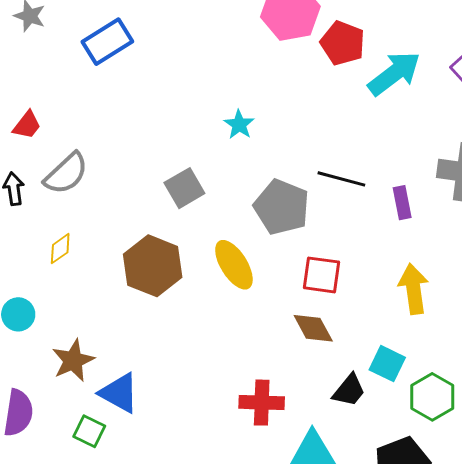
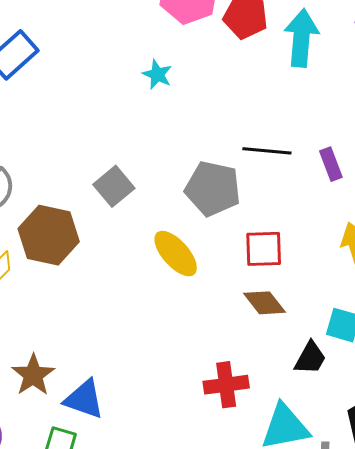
cyan arrow: (394, 73) -> (301, 38), turned -38
cyan star: (239, 125) -> (157, 74), moved
brown hexagon: (153, 266) -> (49, 235), moved

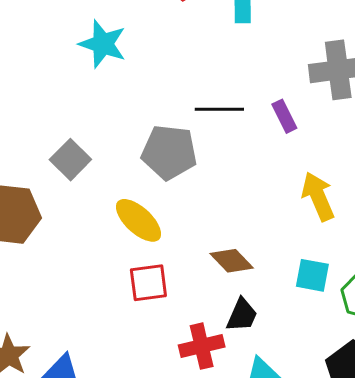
cyan star: (157, 74) -> (103, 44), size x1.6
red square: (264, 249) -> (148, 283), moved
black trapezoid: (310, 358) -> (242, 315), moved

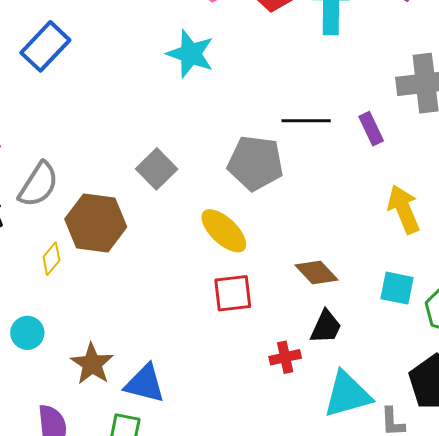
red cross: (202, 346) -> (285, 357), size x0.7

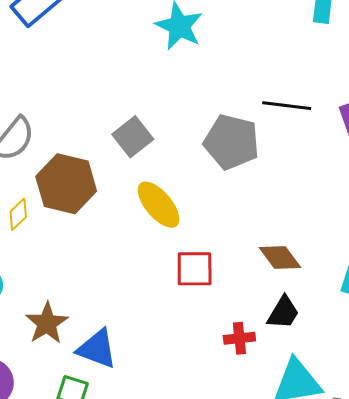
yellow ellipse: (224, 231) -> (159, 205), moved

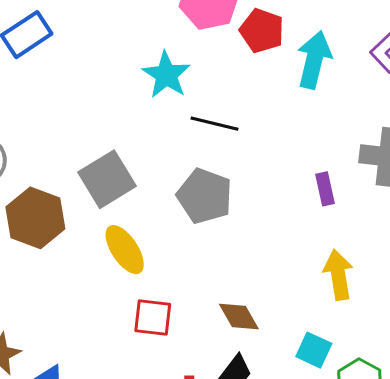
black line: (287, 106) -> (215, 124), moved
gray square: (133, 137) -> (107, 179), size x1.4

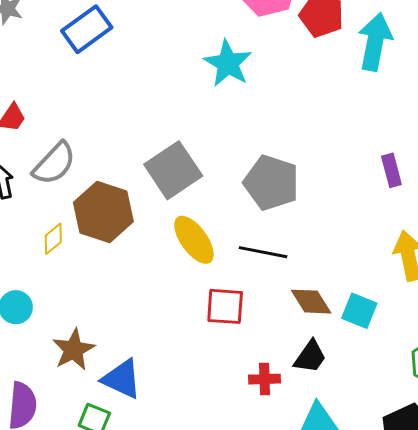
black line: (215, 124) -> (263, 252), moved
cyan square: (314, 350) -> (359, 311), moved

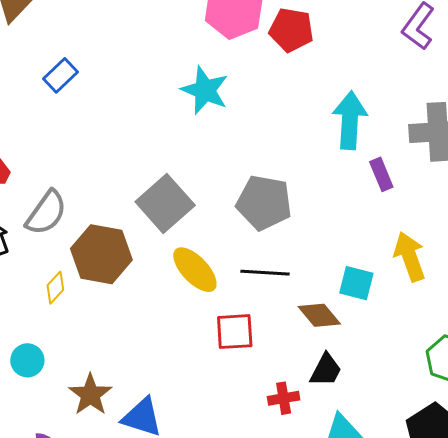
blue rectangle: (87, 29) -> (60, 75), size x0.7
cyan arrow: (375, 42) -> (350, 120), moved
cyan square: (359, 311) -> (356, 283), moved

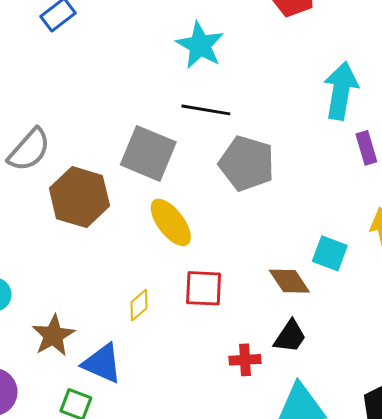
gray square: (165, 203) -> (148, 153), turned -32
black line: (265, 273) -> (206, 110), moved
yellow diamond: (55, 288) -> (139, 305), moved

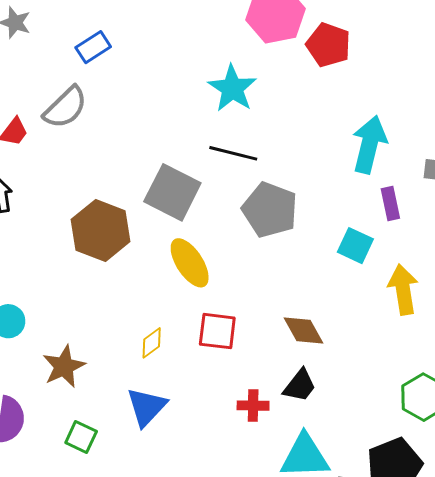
gray semicircle: (29, 150) -> (65, 108), moved
cyan square: (330, 253) -> (355, 246), moved
blue triangle: (102, 363) -> (147, 407), moved, turned 45

